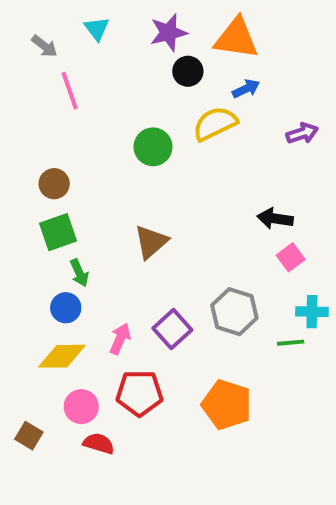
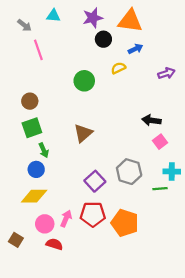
cyan triangle: (97, 29) -> (53, 16), turned -48
yellow semicircle: (215, 124) -> (118, 68), size x0.6
pink arrow: (120, 339) -> (66, 219), moved
red pentagon: (139, 393) -> (93, 214), moved

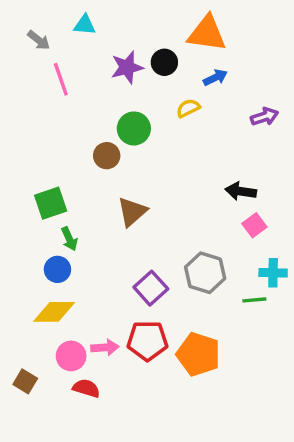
purple star: (93, 18) -> (127, 67), moved
brown circle: (30, 101) -> (107, 156), moved
pink arrow: (66, 219) -> (105, 347), turned 63

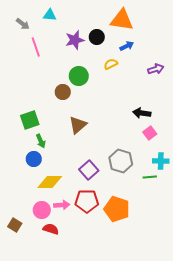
yellow diamond: (54, 312) -> (50, 182), moved

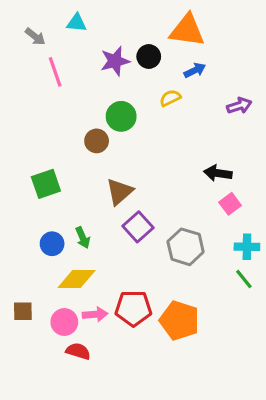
green arrow: (41, 141) -> (83, 238), moved
purple square: (89, 170) -> (138, 227), moved
green line: (150, 177) -> (244, 279), moved, turned 56
brown square: (15, 225) -> (23, 311), moved, turned -32

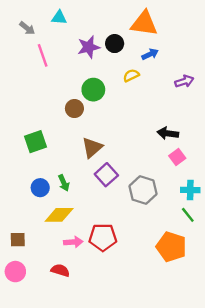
orange pentagon: (179, 320) -> (171, 247), moved
pink circle: (64, 322) -> (15, 272), moved

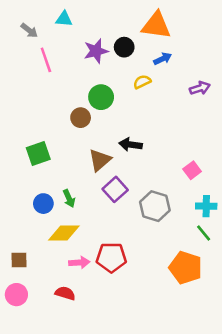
black arrow: (168, 133) -> (131, 145), moved

